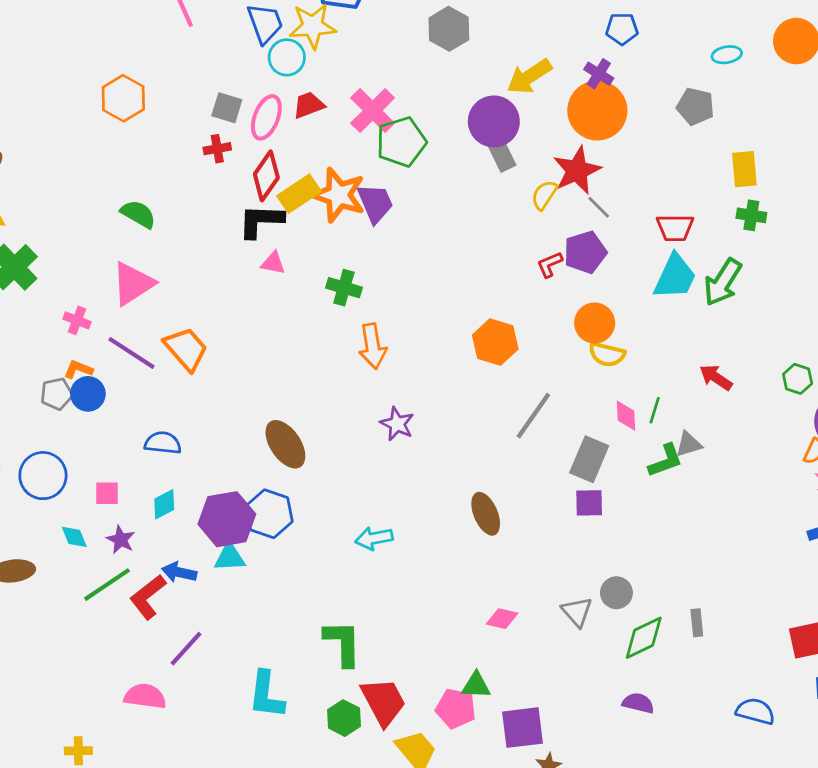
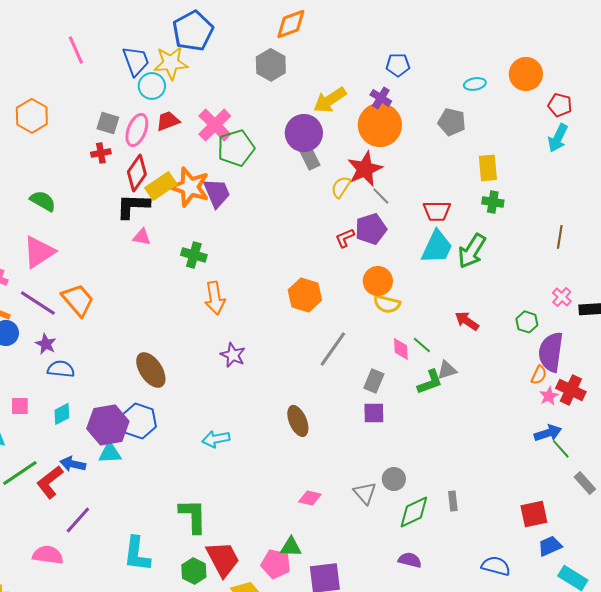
green line: (655, 410) -> (422, 345), turned -66
gray rectangle: (589, 459) -> (374, 381), size x0.7
purple star: (121, 540) -> (46, 344), moved

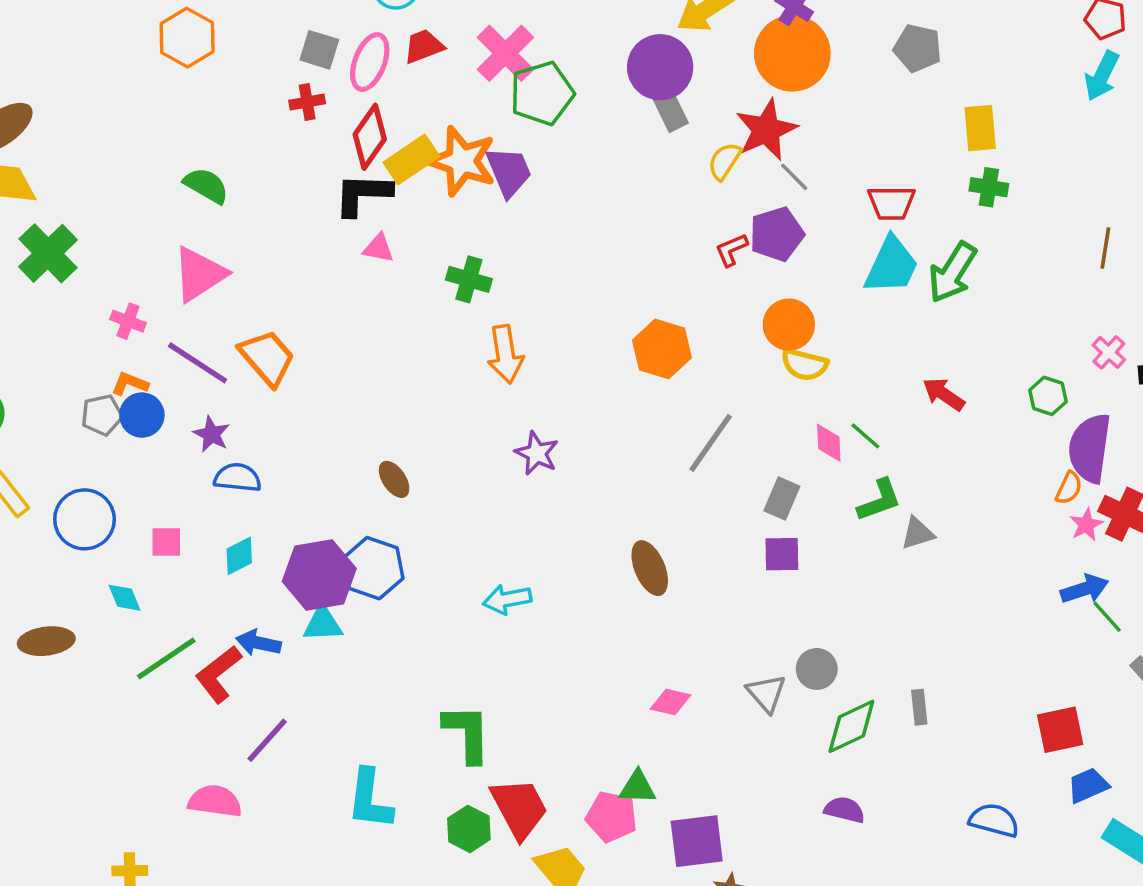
brown ellipse: (151, 370) -> (394, 479), size x0.6
gray triangle: (447, 370) -> (918, 533), moved

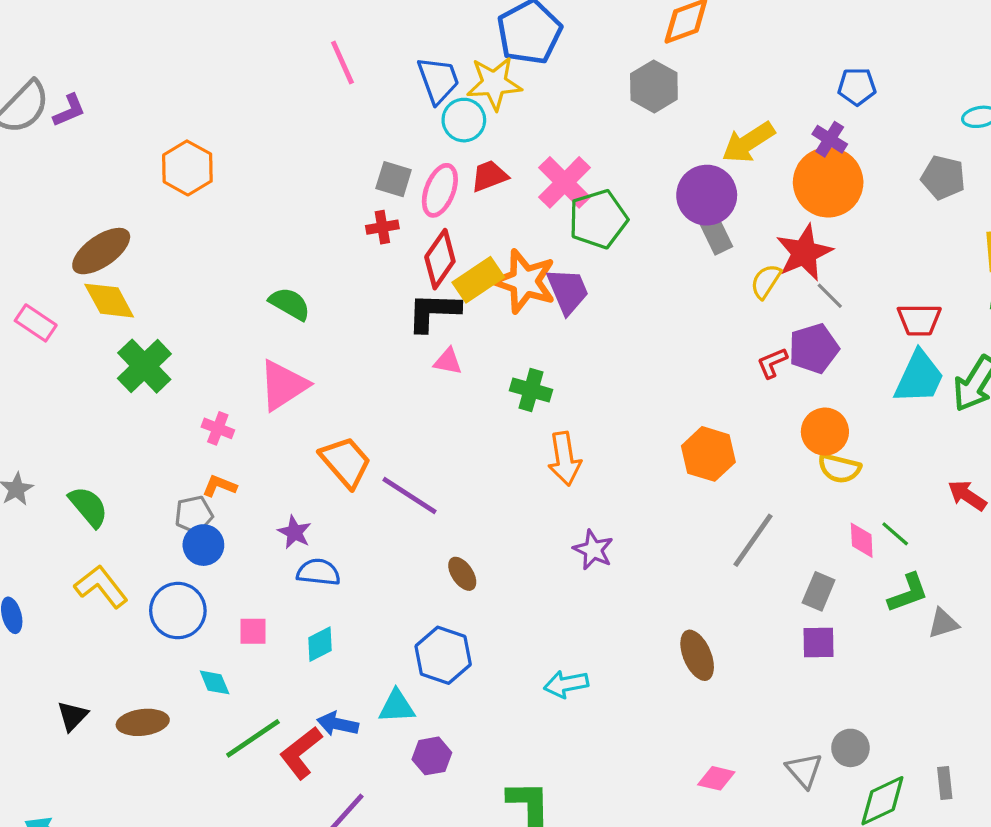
orange hexagon: (187, 38) -> (187, 168), moved
purple line: (198, 363) -> (410, 495), moved
blue circle: (142, 415) -> (203, 545), moved
purple hexagon: (319, 575) -> (432, 756), moved, size x0.6

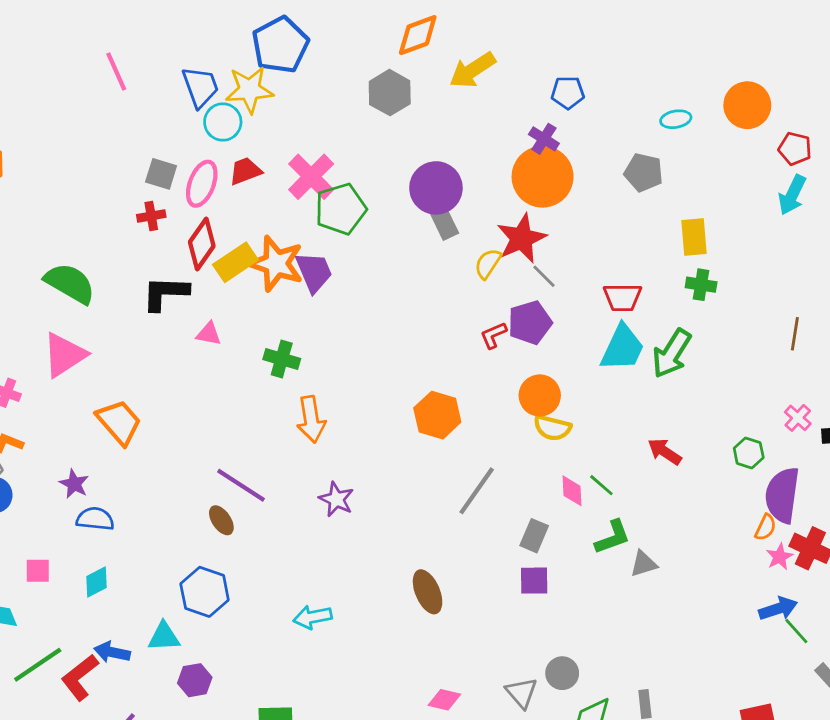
yellow arrow: (748, 142) -> (472, 70), moved
green semicircle: (290, 304) -> (70, 283), size x1.4
black L-shape: (433, 312) -> (165, 293), moved
purple line: (410, 495) -> (241, 485), moved

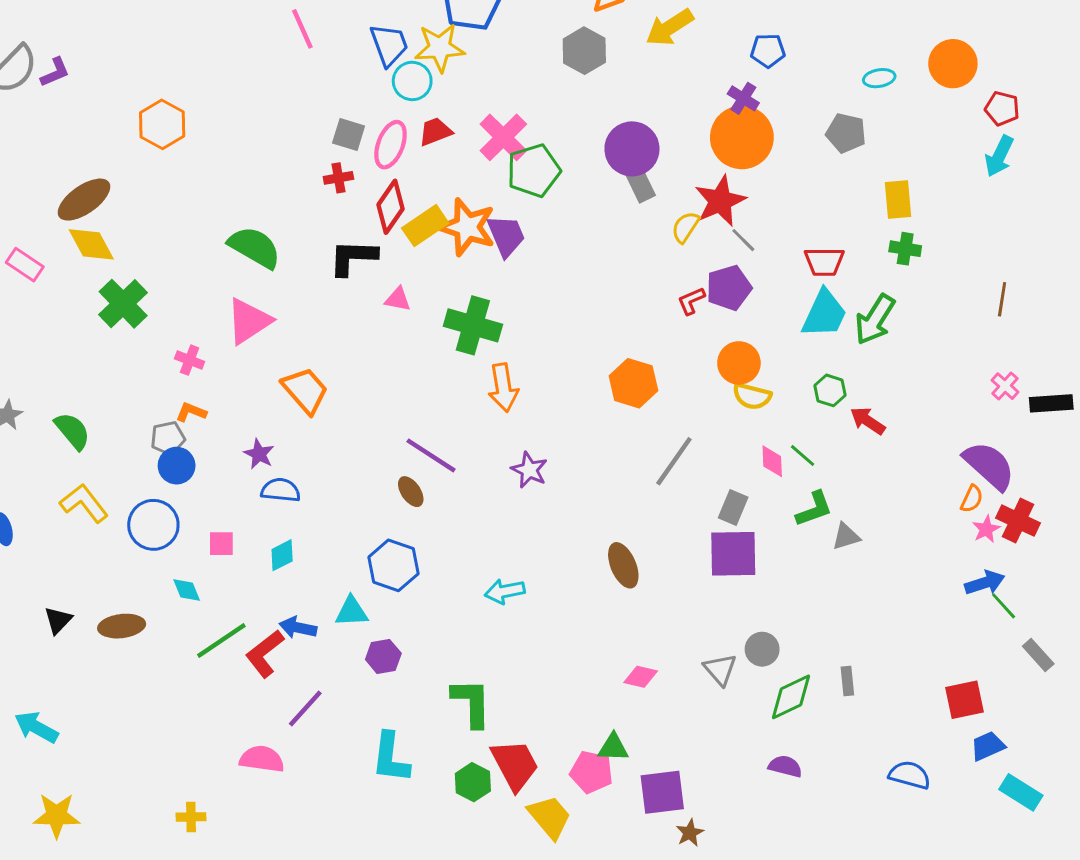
green cross: (282, 359) -> (473, 325), size x1.5
green hexagon: (749, 453) -> (830, 390), moved
purple semicircle: (782, 495) -> (989, 466), turned 124
purple square: (534, 581) -> (733, 554), size x1.6

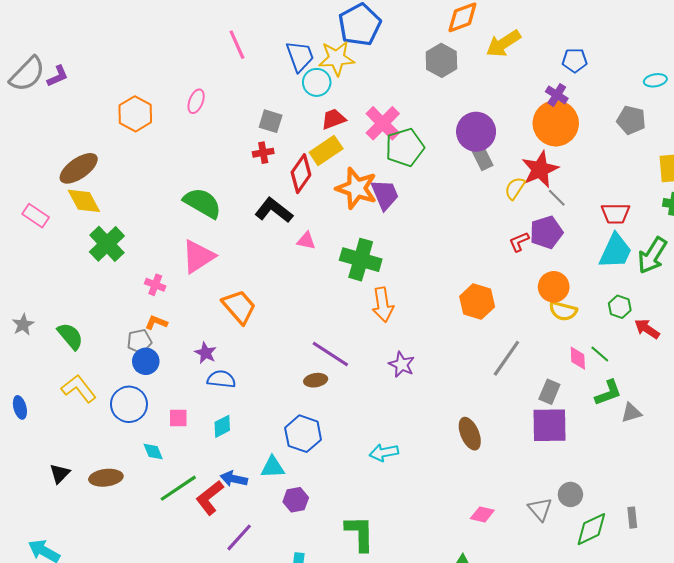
pink ellipse: (391, 145) -> (196, 101), moved, size x0.7
yellow rectangle: (425, 226) -> (326, 151), moved
black L-shape: (353, 257) -> (274, 210), turned 36
brown ellipse: (411, 492) -> (316, 380), turned -65

